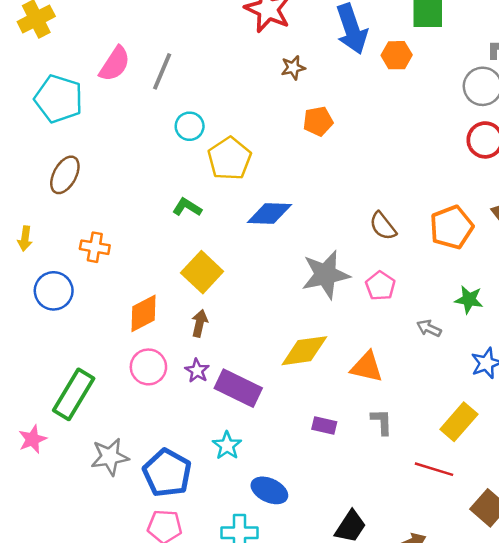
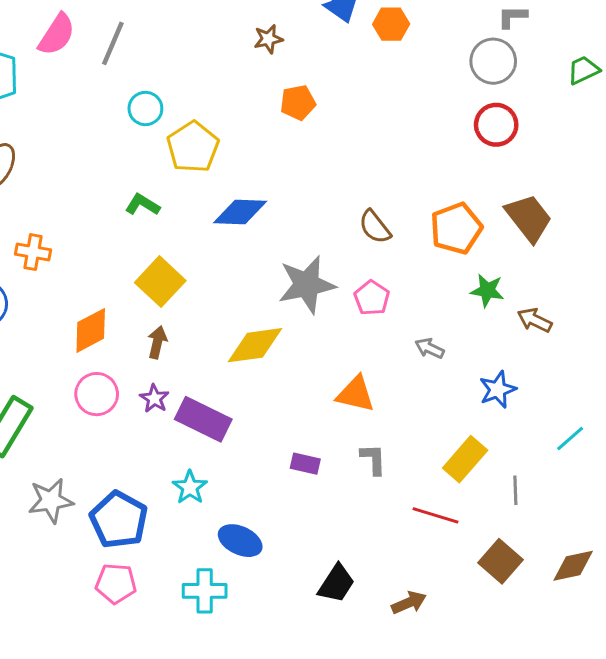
green star: (469, 300) -> (487, 290), moved
yellow diamond: (304, 351) -> (255, 345), moved

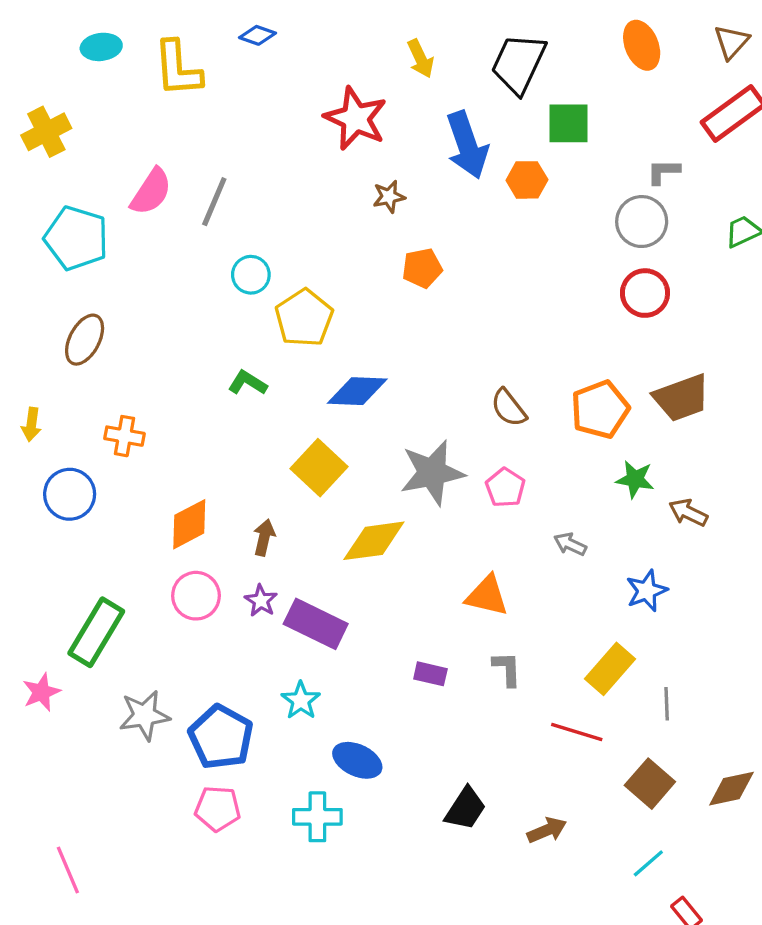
brown trapezoid: (529, 218) -> (682, 398), turned 108
yellow square: (160, 282) -> (319, 468), moved
cyan line: (570, 438) -> (648, 863), moved

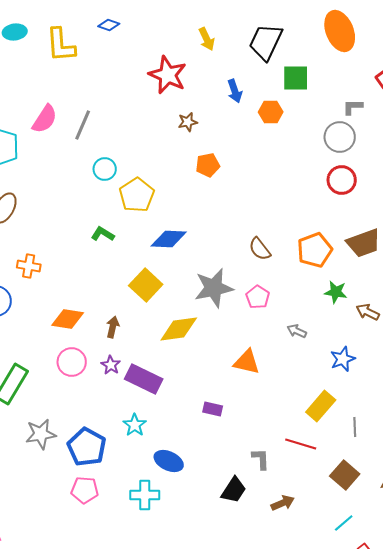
orange ellipse: (642, 45) -> (340, 31), size x1.4
blue arrow: (467, 145) -> (235, 91), size x0.6
orange diamond: (189, 524) -> (68, 319), turned 36
gray L-shape: (507, 669) -> (261, 459), moved

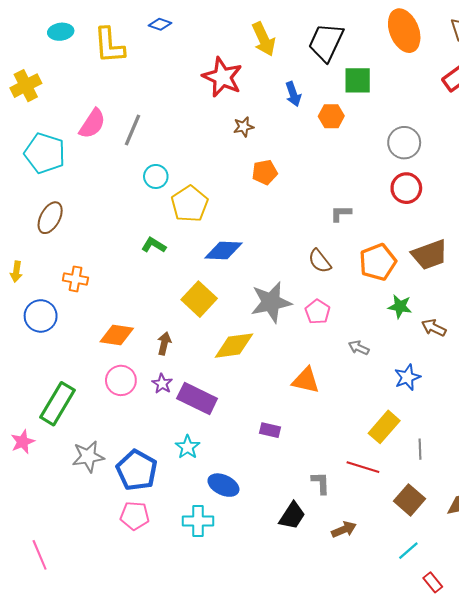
yellow arrow: (207, 39) -> (264, 39), size x1.4
gray L-shape: (353, 107) -> (341, 213), moved

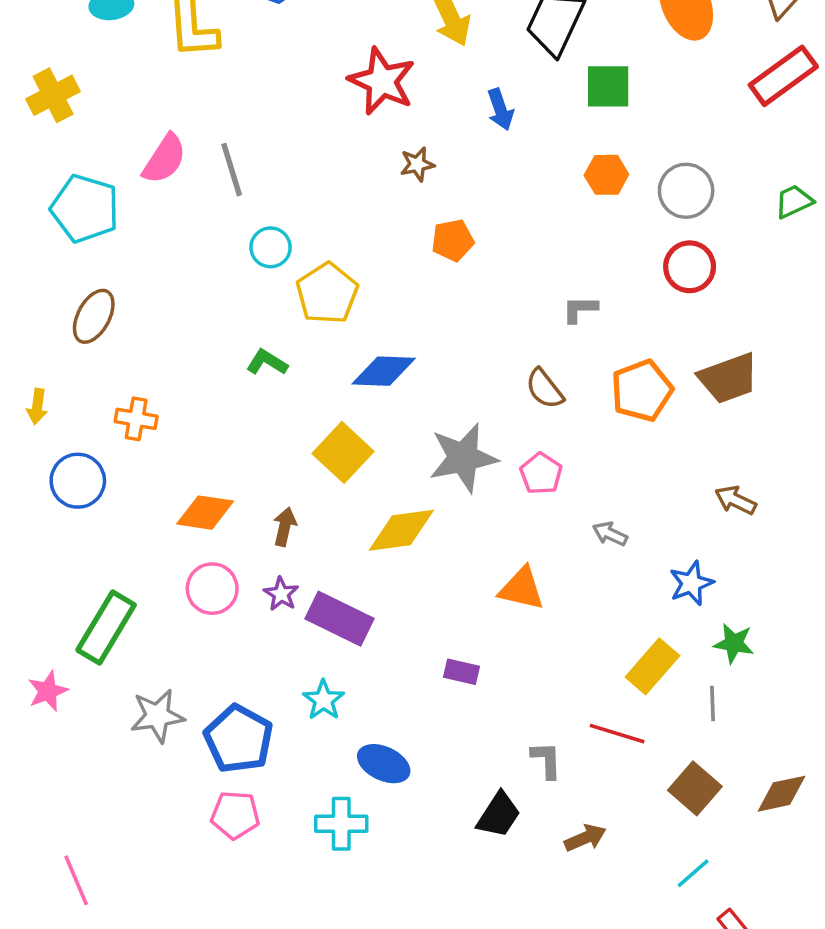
orange hexagon: (331, 116) -> (606, 175), moved
gray line: (133, 130) -> (232, 170), turned -40
green star: (400, 306) -> (734, 643), moved

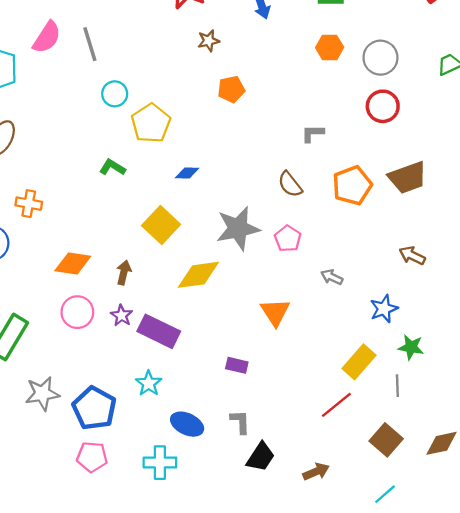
blue diamond: (384, 371) -> (187, 173), size x0.6
orange triangle: (522, 589) -> (275, 312), turned 44
red line: (617, 734) -> (336, 405), turned -56
gray L-shape: (546, 760) -> (240, 422), moved

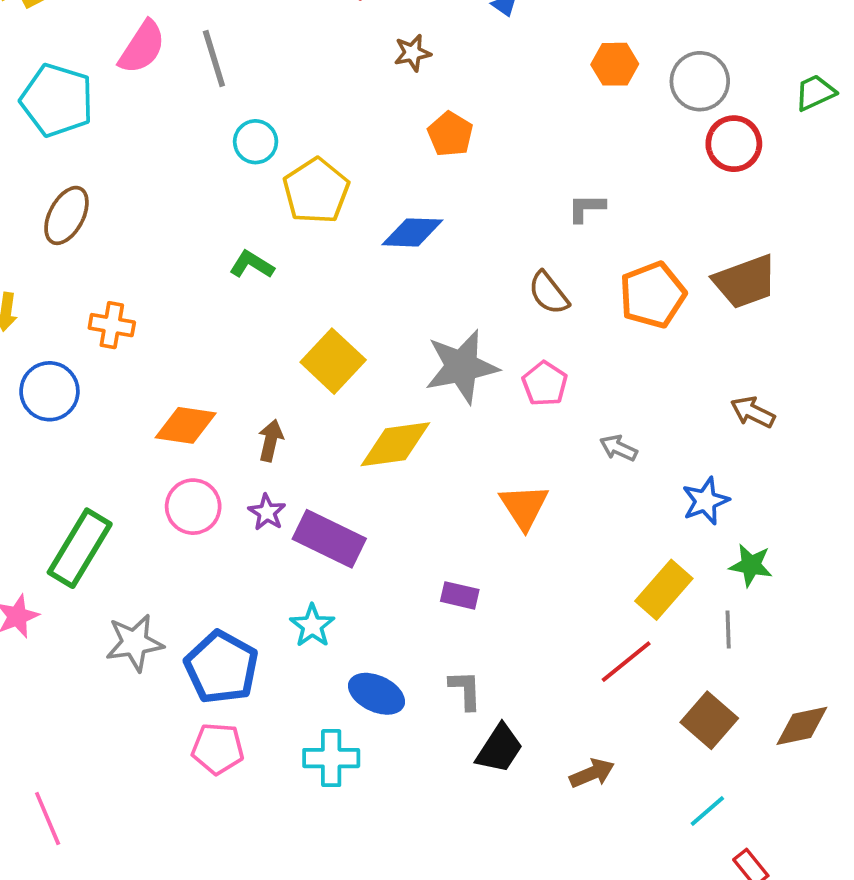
orange pentagon: (231, 89) -> (450, 134), turned -30
red circle: (383, 106) -> (734, 144), moved
blue diamond: (187, 173) -> (412, 232), moved, size x1.5

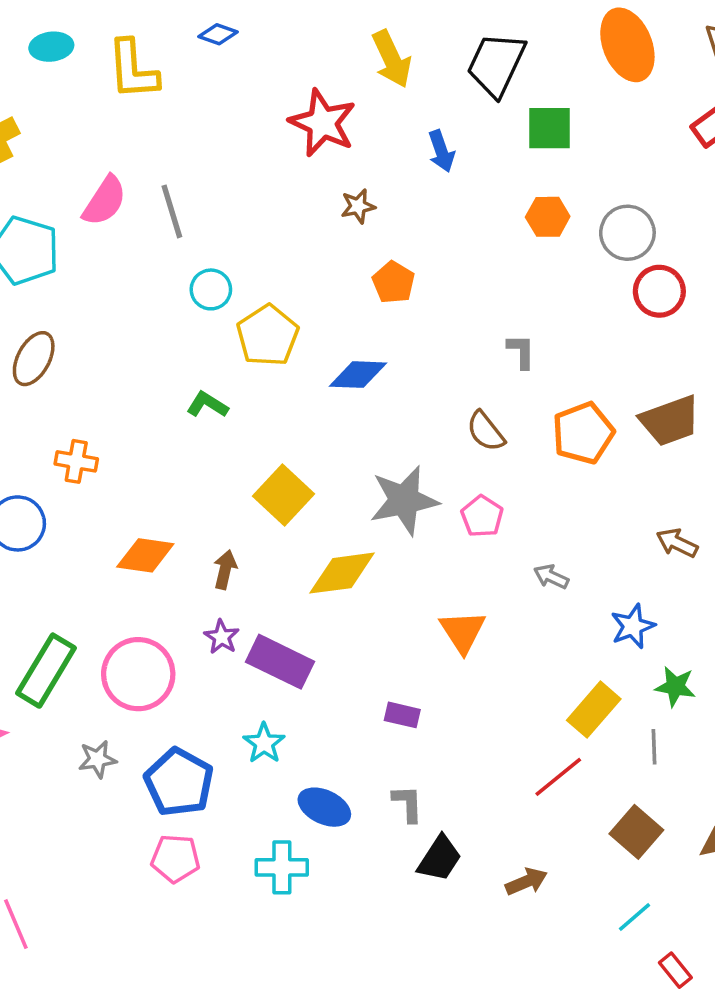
gray L-shape: (586, 208) -> (521, 352), turned 90
pink circle: (193, 507) -> (138, 674), moved, size x1.4
gray star: (135, 643) -> (97, 759), size x0.7

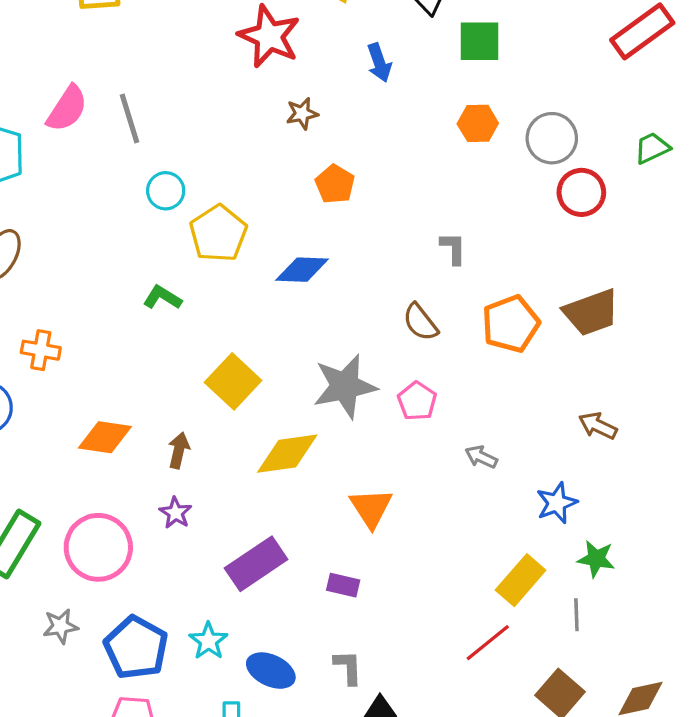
orange triangle: (463, 632) -> (371, 508), moved
purple rectangle: (280, 662) -> (256, 564), moved, turned -60
cyan star: (264, 743) -> (208, 641), moved

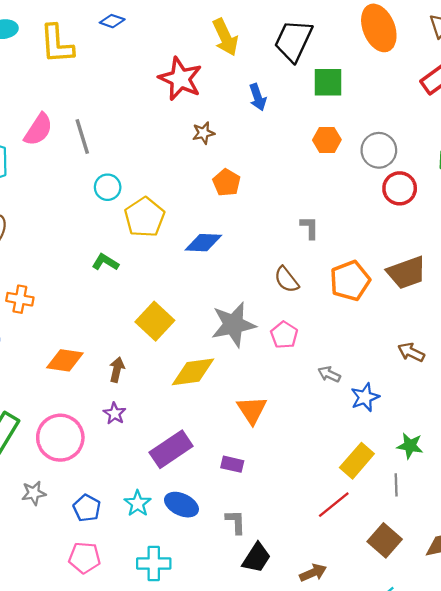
blue star: (557, 503) -> (365, 397), moved
blue pentagon: (136, 648) -> (87, 508), size x0.6
blue ellipse: (271, 671) -> (181, 505), moved

